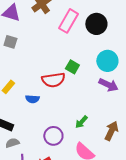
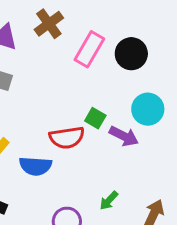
purple arrow: (108, 85) -> (124, 136), moved
blue semicircle: (32, 99) -> (35, 166), size x1.5

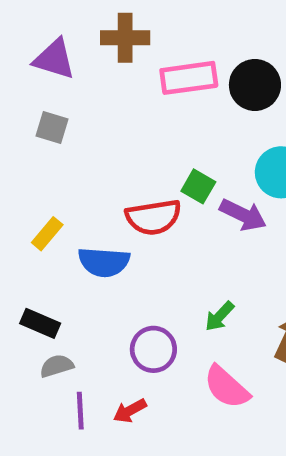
brown cross: (49, 24) -> (125, 38), turned 36
pink rectangle: (89, 49) -> (189, 78), turned 52

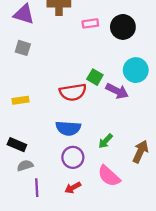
pink rectangle: (189, 78) -> (90, 23), size x0.6
yellow rectangle: (47, 234) -> (20, 100), turned 42
blue semicircle: (104, 262) -> (68, 128), moved
red arrow: (130, 411) -> (73, 188), moved

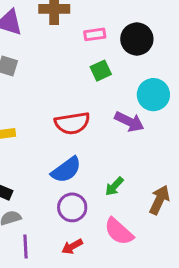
green square: (95, 77) -> (101, 71), moved, turned 35
blue semicircle: (68, 128) -> (66, 170), turned -40

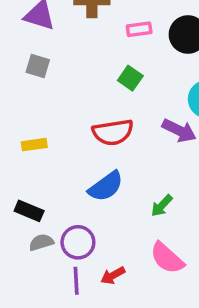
green square: (101, 71) -> (130, 78), moved, turned -30
purple circle: (72, 207) -> (78, 242), moved
purple line: (26, 246) -> (76, 281), moved

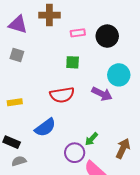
green square: (130, 78) -> (73, 62), turned -32
blue semicircle: (106, 186) -> (45, 127), moved
purple circle: (78, 242) -> (75, 153), moved

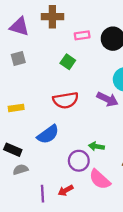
gray square: (17, 55) -> (18, 58), turned -32
green square: (73, 62) -> (68, 62), moved, turned 32
green arrow: (91, 139) -> (96, 146), turned 56

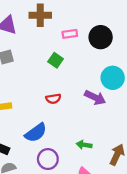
red semicircle: (66, 100) -> (53, 99), size x0.6
purple circle: (79, 161) -> (48, 159), moved

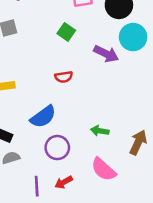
cyan circle: (113, 78) -> (133, 37), moved
purple arrow: (95, 98) -> (106, 54), moved

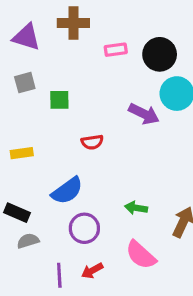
green square: (66, 32) -> (59, 100), moved, turned -36

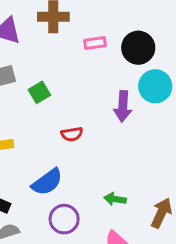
green square: (59, 100) -> (39, 92), turned -30
purple arrow: (144, 114) -> (123, 106), turned 68

